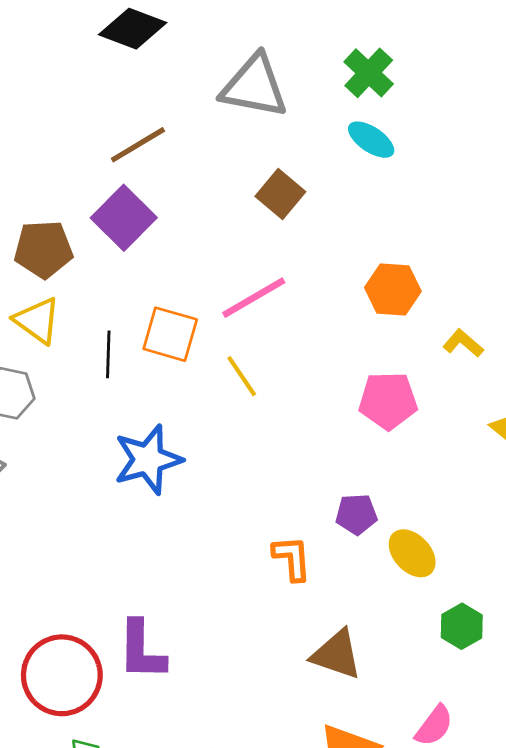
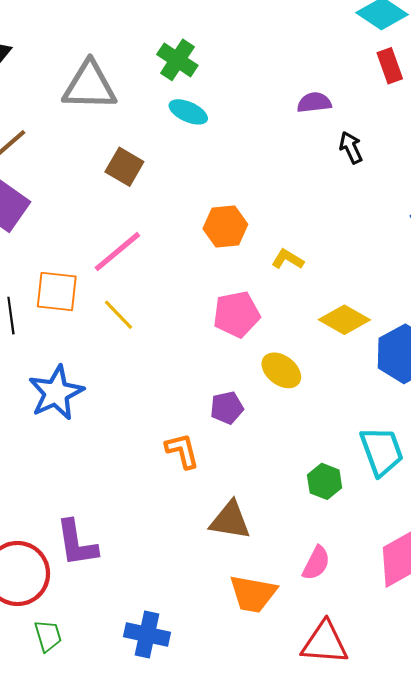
yellow ellipse: (412, 553) -> (281, 370), moved

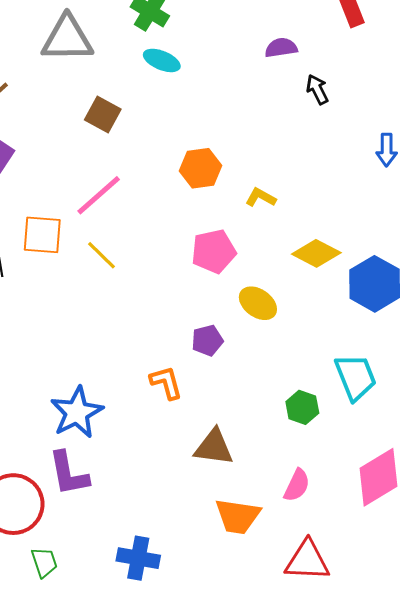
blue star: (56, 393) -> (77, 412), moved

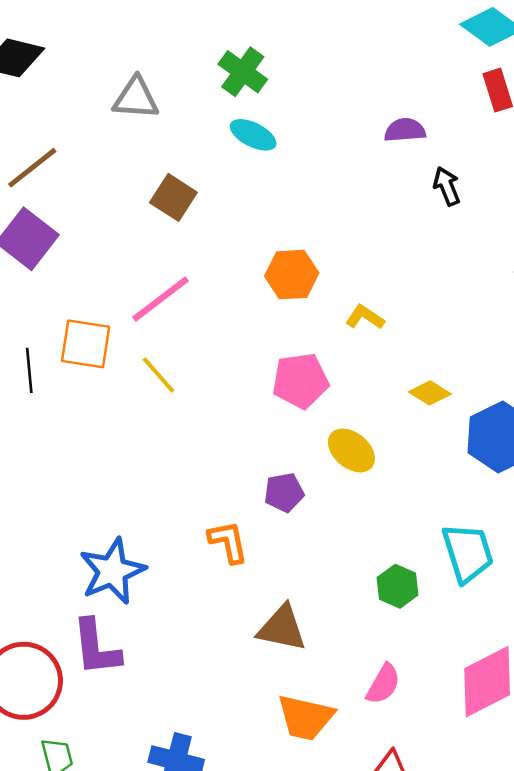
gray triangle: (67, 39) -> (136, 98), size x0.7
yellow diamond: (316, 253) -> (430, 393), size x0.7

